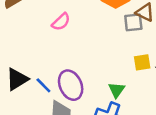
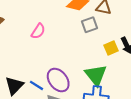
gray square: (133, 22) -> (89, 25), moved
green triangle: (116, 90) -> (96, 75), size x1.6

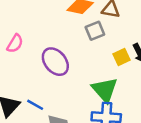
pink semicircle: (38, 31) -> (15, 43), moved
purple ellipse: (58, 80) -> (55, 62), moved

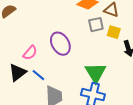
pink semicircle: (15, 43) -> (30, 53), moved
yellow square: (121, 57) -> (114, 32), moved, turned 32

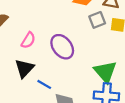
pink semicircle: (30, 53) -> (28, 40), moved
black triangle: (17, 72) -> (24, 68), moved

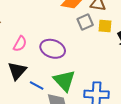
purple ellipse: (62, 47) -> (53, 49), turned -30
green triangle: (105, 72) -> (64, 81), moved

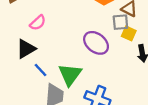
gray square: (85, 22) -> (120, 22), moved
purple ellipse: (53, 49) -> (96, 43), moved

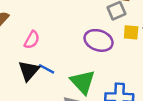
yellow square: (129, 33) -> (131, 32), moved
blue line: (40, 70) -> (46, 69), moved

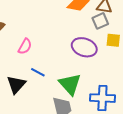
black triangle: (29, 71) -> (16, 84), moved

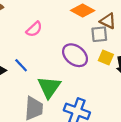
pink semicircle: (25, 46) -> (34, 29), moved

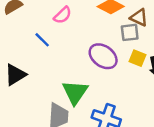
pink semicircle: (34, 29) -> (63, 15), moved
blue line: (21, 65) -> (42, 40), moved

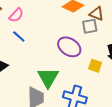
pink semicircle: (63, 15) -> (16, 15), moved
yellow square: (138, 58) -> (95, 66), moved

